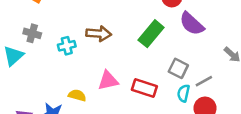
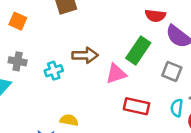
gray square: (178, 68) -> (172, 71), moved
pink triangle: (108, 81) -> (116, 74), moved

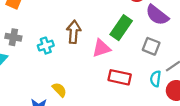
brown arrow: (85, 55) -> (74, 32), turned -85
yellow semicircle: (69, 120) -> (59, 90), turned 35

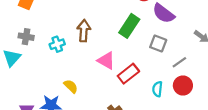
pink triangle: (101, 48) -> (106, 61), moved, turned 48
red rectangle: (120, 77) -> (128, 74), turned -50
cyan semicircle: (156, 79) -> (157, 89), moved

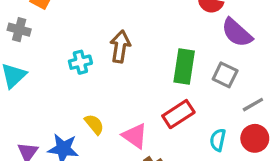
green rectangle: (129, 26) -> (184, 66), moved, turned -30
gray cross: (26, 37) -> (19, 30), moved
pink triangle: (106, 61) -> (135, 136), moved

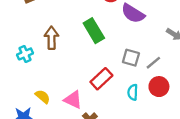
green rectangle: (184, 66) -> (94, 31), moved, turned -30
gray square: (225, 75) -> (131, 58), moved

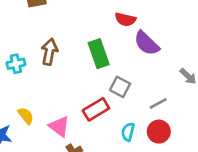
gray square: (131, 58) -> (120, 87), moved

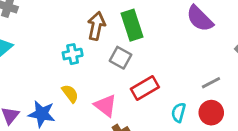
green rectangle: (99, 54) -> (132, 25), moved
cyan cross: (16, 64) -> (73, 54), moved
gray square: (120, 87) -> (120, 58), moved

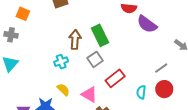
gray square: (120, 58) -> (95, 59), turned 35

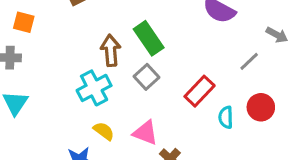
cyan cross: (61, 62) -> (94, 88), size x1.5
gray line: (161, 68) -> (249, 61), moved
red rectangle: (115, 78) -> (200, 91), moved

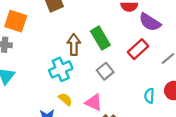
orange square: (24, 22) -> (16, 21), size x1.5
gray square: (146, 77) -> (105, 71), moved
red rectangle: (200, 91) -> (138, 49), moved

